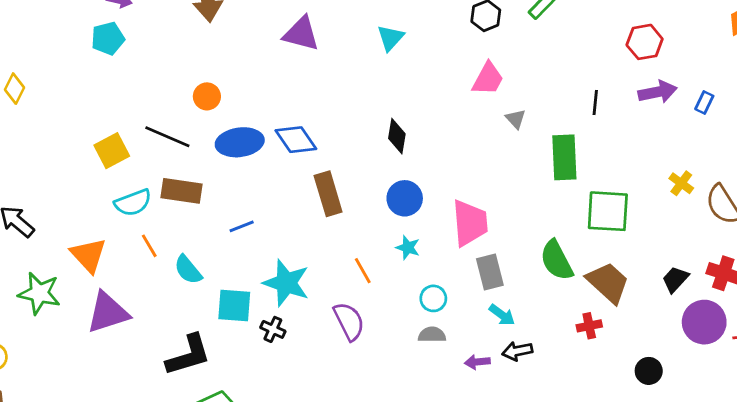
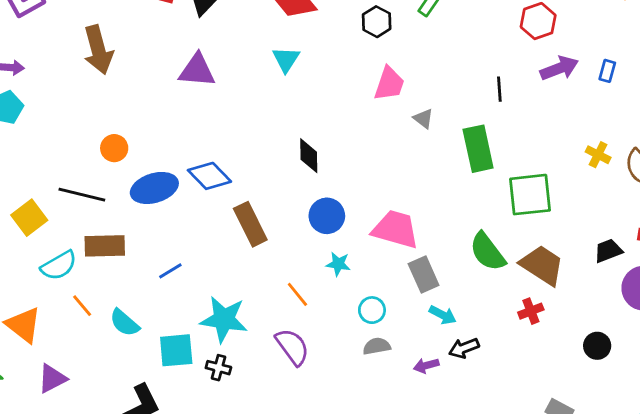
pink trapezoid: (470, 223) -> (396, 229), turned -60
black trapezoid: (675, 279) -> (608, 251), turned 36
purple triangle: (108, 313) -> (52, 379), size x0.7

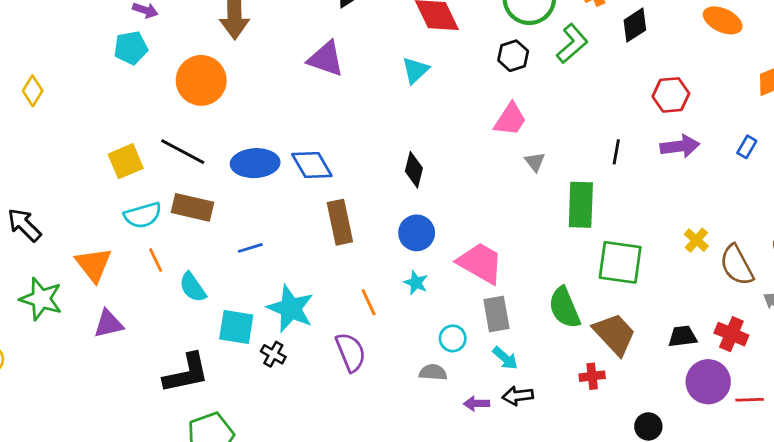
blue rectangle: (607, 71) -> (747, 147), moved
orange circle: (114, 148) -> (201, 80), moved, size x1.8
cyan circle: (372, 310) -> (453, 338), moved

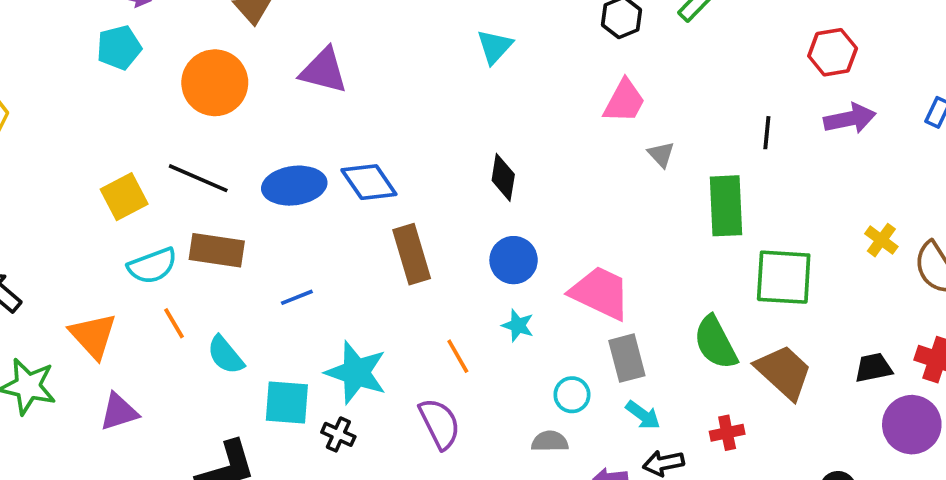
purple triangle: (326, 59) -> (324, 71), moved
red cross: (592, 376) -> (727, 433), moved

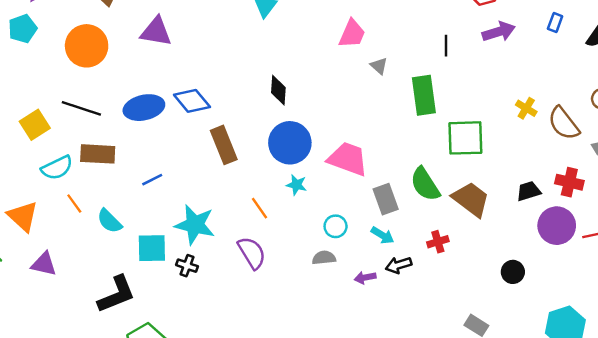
blue circle: (514, 260) -> (290, 143), size x1.4
gray rectangle: (627, 358) -> (386, 199), moved
purple triangle: (119, 412) -> (44, 264), turned 36

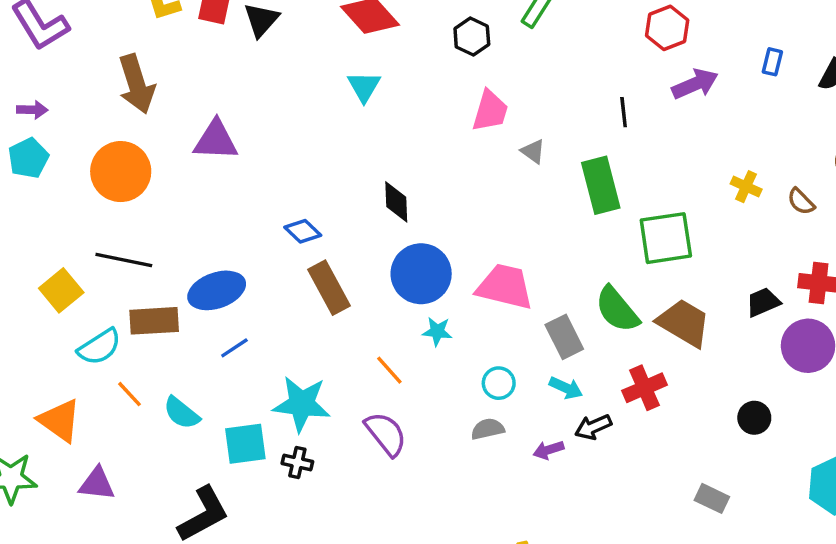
blue diamond: (192, 101) -> (303, 231), moved, size x0.7
blue ellipse: (144, 108) -> (217, 290), moved
brown semicircle: (564, 123) -> (801, 202), size x0.6
red cross: (438, 242) -> (644, 388), size x1.4

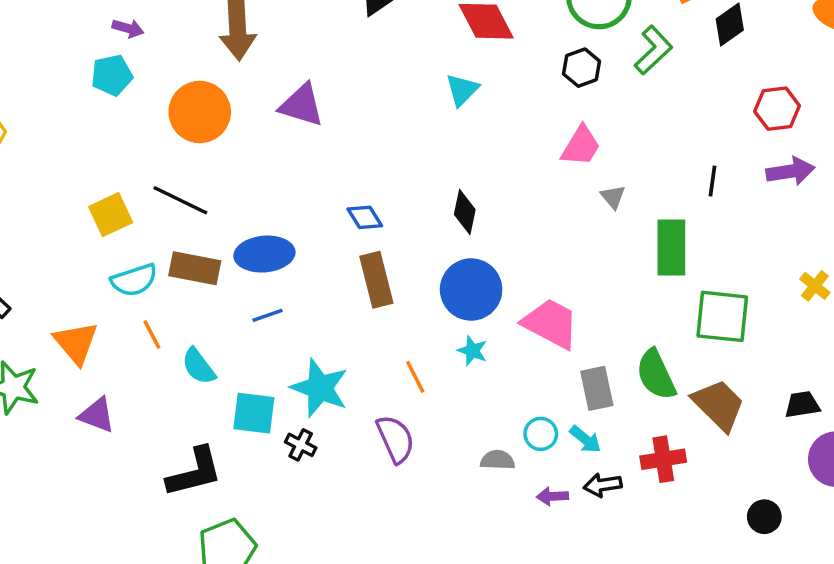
cyan circle: (499, 383) -> (541, 434), moved

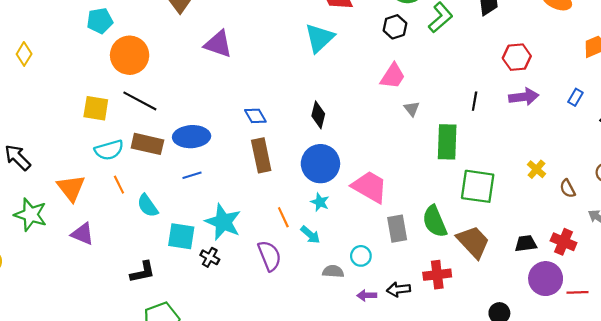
cyan triangle: (462, 90) -> (319, 38), size x1.4
orange circle: (200, 112) -> (130, 55), moved
yellow square: (111, 215) -> (96, 108), turned 32
cyan arrow: (585, 439) -> (310, 235), moved
black L-shape: (194, 472) -> (143, 272), size x0.7

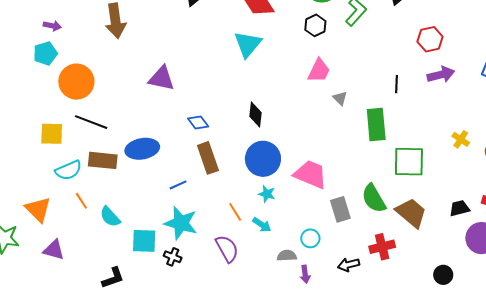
purple triangle: (218, 44) -> (162, 78), moved
blue line: (192, 175) -> (178, 185), moved
purple arrow: (367, 295) -> (305, 274), moved, turned -90

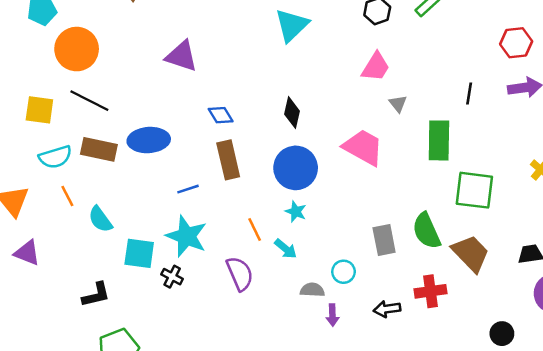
pink trapezoid: (310, 174) -> (363, 147), moved

